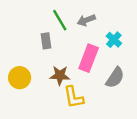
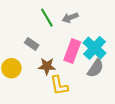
cyan cross: (114, 40) -> (95, 48), moved, size x1.6
gray rectangle: (46, 41) -> (32, 44), moved, turned -48

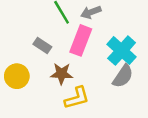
pink rectangle: (72, 51) -> (81, 40), moved
yellow L-shape: (59, 85) -> (77, 98), turned -95

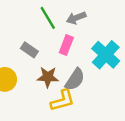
pink rectangle: (81, 40) -> (66, 45), size x0.7
gray semicircle: (123, 76) -> (75, 79), moved

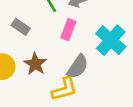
gray rectangle: (29, 50) -> (21, 27), moved
brown star: (48, 77) -> (35, 64), moved, turned 30

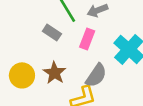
gray rectangle: (21, 27) -> (52, 33), moved

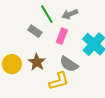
gray semicircle: (96, 75) -> (69, 64), turned 90

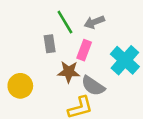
gray rectangle: (35, 31) -> (50, 44), turned 48
brown star: (37, 62) -> (69, 72), moved, turned -30

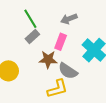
green line: (65, 22) -> (30, 19), moved
gray rectangle: (50, 44) -> (32, 36), turned 56

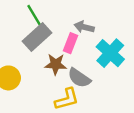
gray arrow: (69, 19) -> (84, 27), moved, turned 35
gray rectangle: (32, 36) -> (37, 37), size x1.6

